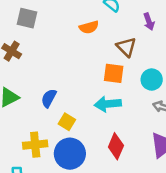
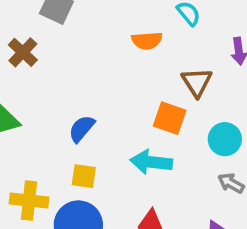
blue semicircle: (49, 98) -> (82, 129), moved
yellow square: (67, 122) -> (84, 176), turned -35

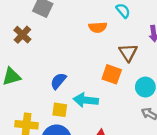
cyan arrow: (151, 162) -> (86, 100), moved

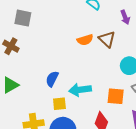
orange semicircle: (98, 27) -> (85, 40), moved
orange square: (112, 74) -> (116, 96), moved

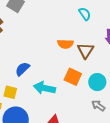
orange square: (116, 96) -> (73, 77), moved
yellow square: (59, 104) -> (10, 92), moved

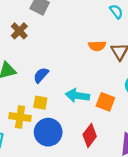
blue semicircle: (22, 69) -> (41, 75), moved
orange square: (73, 77) -> (105, 102), moved

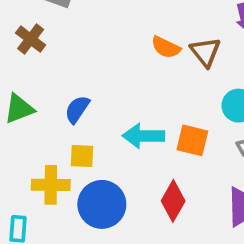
orange semicircle: (97, 46) -> (166, 47), turned 35

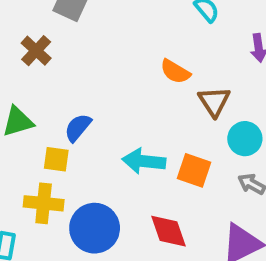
brown triangle: (205, 52) -> (214, 101), moved
yellow square: (82, 156) -> (56, 159), moved
red diamond: (173, 201) -> (168, 231), turned -54

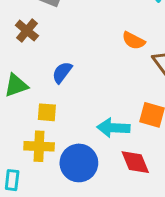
blue semicircle: (78, 128) -> (62, 72), moved
cyan arrow: (144, 161) -> (113, 128), moved

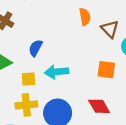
orange semicircle: (134, 41) -> (85, 17), turned -119
cyan arrow: (113, 128) -> (57, 72), moved

